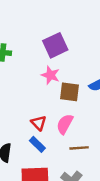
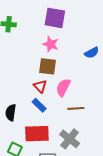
purple square: (55, 45) -> (55, 18), turned 35
brown square: (70, 92) -> (48, 66), moved

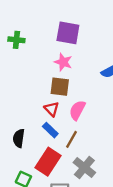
brown line: (76, 108) -> (71, 139), moved, turned -56
red rectangle: (37, 134) -> (48, 162), turned -55

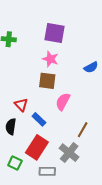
red triangle: (52, 109) -> (21, 105), moved
brown line: (71, 139) -> (83, 130), moved

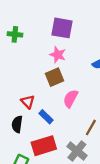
brown square: (47, 81) -> (55, 77), turned -30
red rectangle: (37, 147) -> (44, 146), turned 40

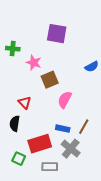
green cross: (15, 34) -> (13, 49), moved
pink star: (58, 55) -> (34, 63), moved
blue rectangle: (46, 117) -> (63, 129), moved, turned -32

